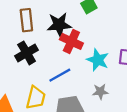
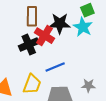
red cross: (71, 41) -> (44, 36), moved
cyan star: (98, 60) -> (83, 27), moved

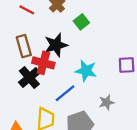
cyan star: (83, 27) -> (86, 71), moved

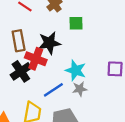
green square: (81, 22) -> (76, 23), turned 32
gray star: (107, 102) -> (80, 89), moved

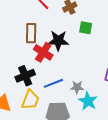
cyan star: (76, 70) -> (88, 101), moved
black cross: (21, 71) -> (25, 76), moved

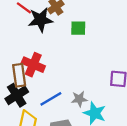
brown rectangle: (31, 33) -> (19, 75), moved
black star: (58, 41) -> (40, 20), moved

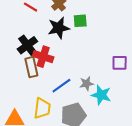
black star: (40, 20) -> (59, 28), moved
black cross: (17, 95) -> (27, 45), moved

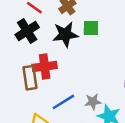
black cross: (27, 45) -> (27, 31), moved
red cross: (43, 57) -> (45, 66), turned -30

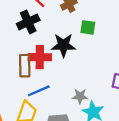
black star: (65, 34) -> (63, 45), moved
blue line: (63, 102) -> (39, 91), moved

